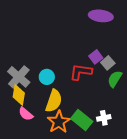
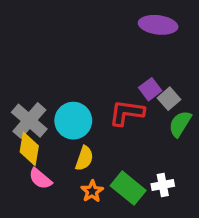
cyan circle: (47, 77) -> (73, 121), size x1.5
yellow semicircle: (54, 101) -> (84, 158), size x0.7
orange star: (59, 122) -> (92, 191), size x0.6

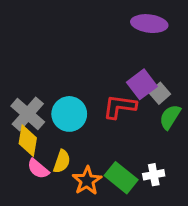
purple square: (150, 89) -> (142, 84), size x1.4
yellow semicircle: (84, 158) -> (62, 161), moved
orange star: (92, 191) -> (87, 181), size x1.4

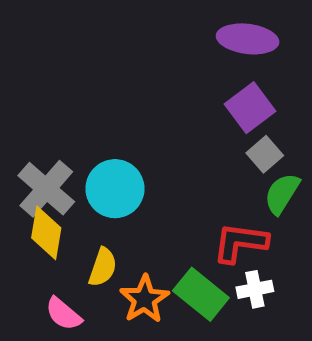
purple square: (142, 84) -> (250, 108), moved
red L-shape: (120, 107) -> (240, 243), moved
pink semicircle: (38, 169) -> (63, 314), moved

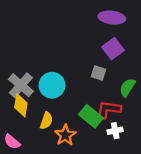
gray square: (265, 154) -> (99, 73), moved, turned -32
green rectangle: (201, 294) -> (91, 116), moved
pink semicircle: (63, 314) -> (12, 142), moved

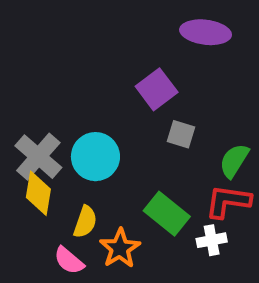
purple square: (113, 49) -> (157, 89), moved
red L-shape: (109, 110) -> (228, 201), moved
pink semicircle: (12, 142) -> (69, 261), moved

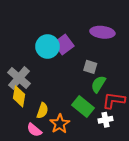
purple ellipse: (206, 32) -> (102, 32), moved
purple square: (157, 89) -> (64, 44), moved
cyan circle: (95, 157) -> (47, 46), moved
green semicircle: (234, 161) -> (98, 84), moved

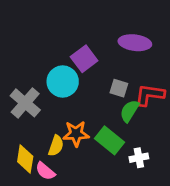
cyan circle: (47, 46) -> (63, 81), moved
yellow diamond: (19, 96) -> (25, 159), moved
red L-shape: (114, 100) -> (150, 95), moved
orange star: (60, 124) -> (76, 134), moved, turned 30

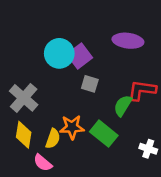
cyan circle: (63, 81) -> (59, 53), moved
gray square: (119, 88) -> (90, 84), moved
white cross: (139, 158) -> (148, 149), moved, turned 30
yellow diamond: (25, 159) -> (24, 135), moved

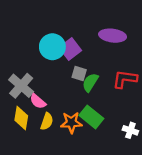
green semicircle: (123, 106) -> (90, 82), moved
orange star: (72, 127) -> (71, 123), moved
pink semicircle: (43, 163) -> (38, 101), moved

